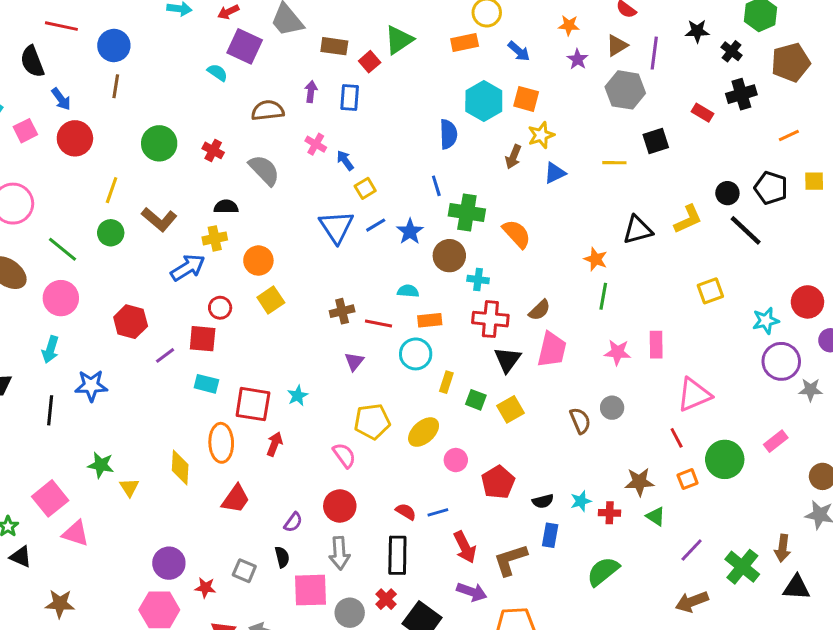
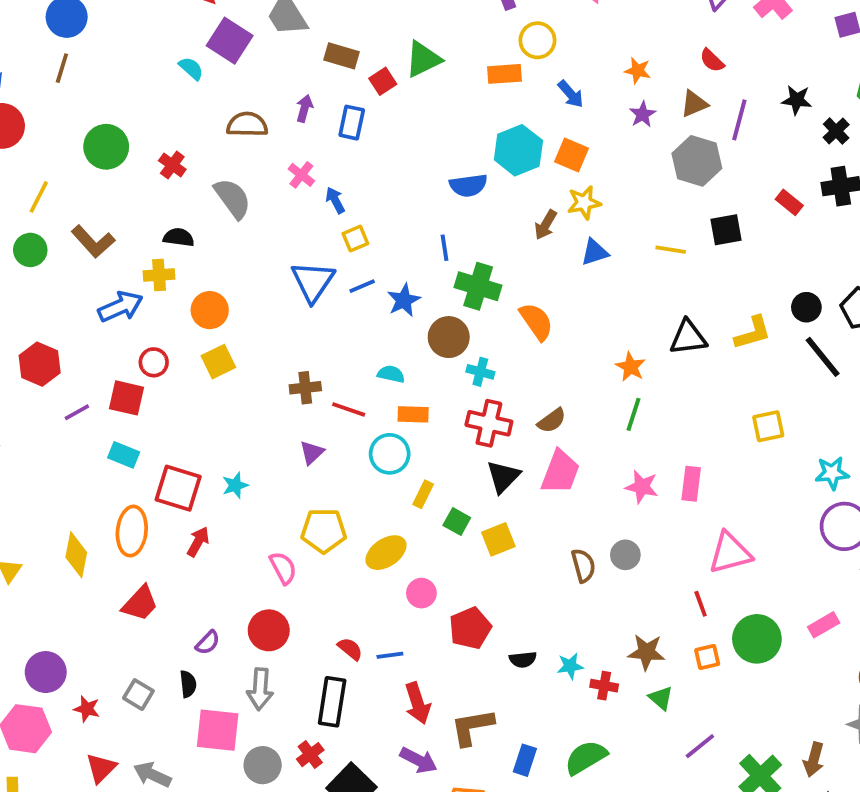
blue semicircle: (448, 134) -> (468, 185), turned 76
blue rectangle: (550, 535) -> (525, 760), moved

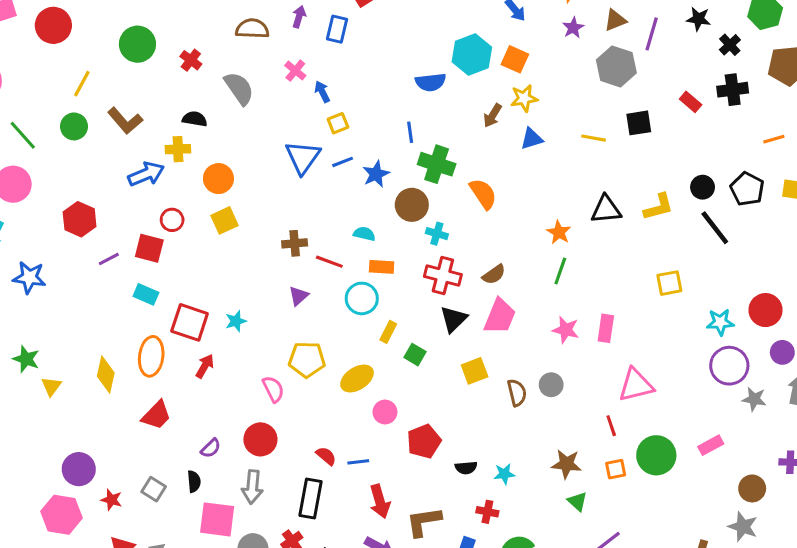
yellow square: (498, 539) -> (475, 371), moved
red cross: (604, 686) -> (487, 512), moved

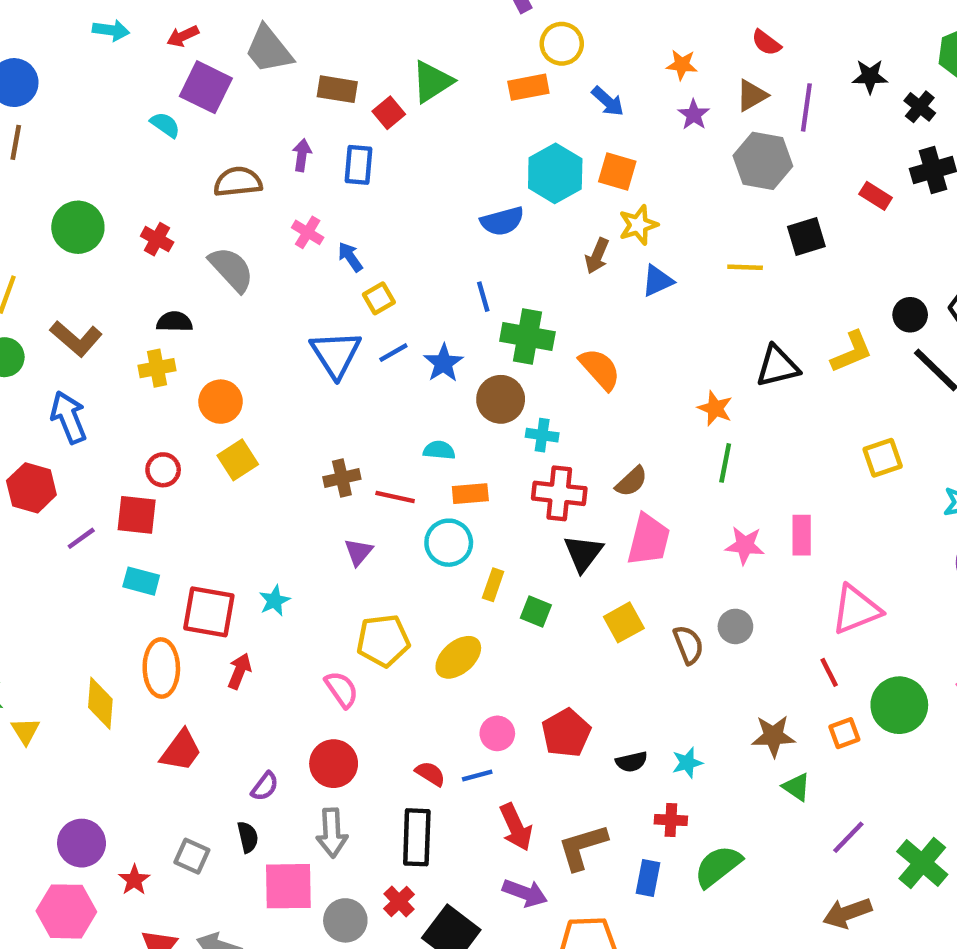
blue arrow: (146, 174) -> (69, 417), moved, turned -81
pink circle: (385, 412) -> (497, 733), moved
red star: (111, 500) -> (134, 880), turned 30

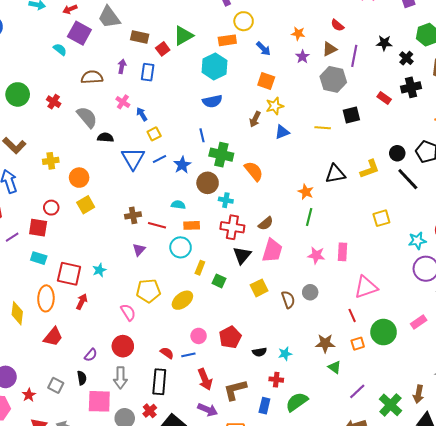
cyan hexagon: (555, 173) -> (215, 66), moved
black semicircle: (174, 322) -> (105, 138), moved

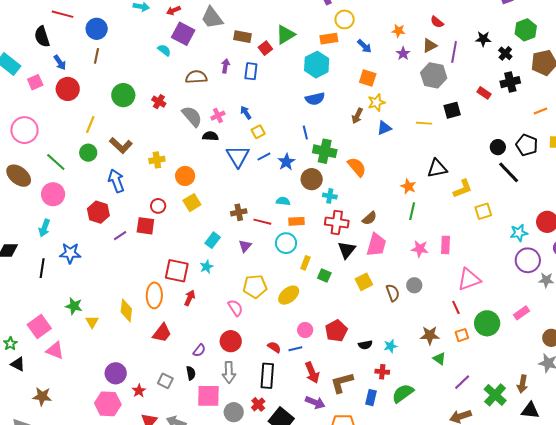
pink cross: (123, 102) -> (218, 116), moved, turned 32
yellow L-shape: (370, 169) -> (463, 189), moved
cyan rectangle: (39, 258) -> (213, 240), moved, turned -70

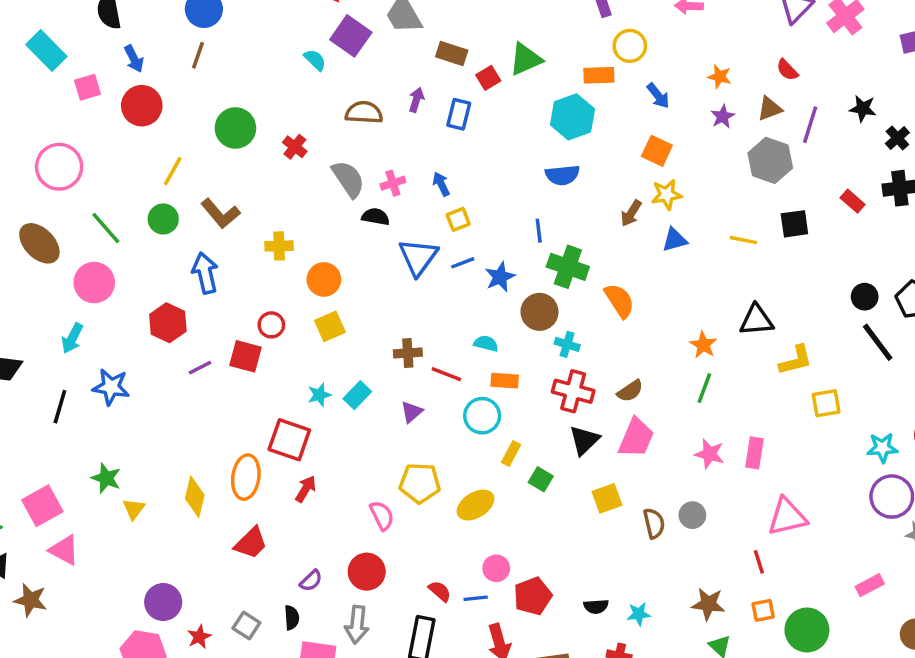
cyan star: (206, 267) -> (319, 395), moved
green circle: (487, 323) -> (807, 630), moved
red pentagon: (336, 331) -> (533, 596), moved
brown star: (42, 396) -> (30, 600), moved

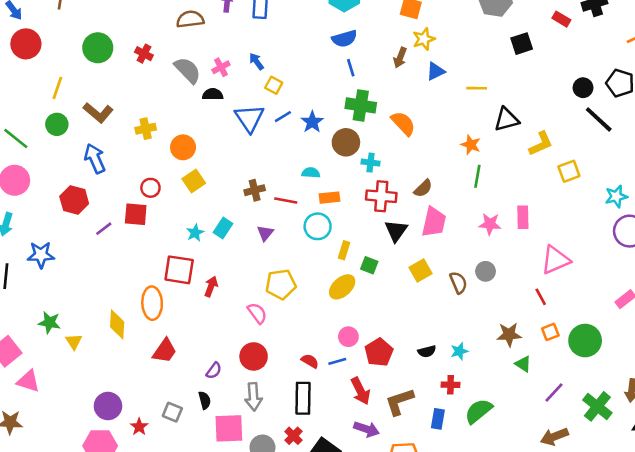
yellow square: (458, 219) -> (274, 85), turned -30
blue line: (539, 231) -> (351, 68), moved
yellow line: (744, 240) -> (477, 88), moved
red arrow: (306, 489) -> (211, 287), moved
yellow ellipse: (476, 505) -> (342, 287), moved

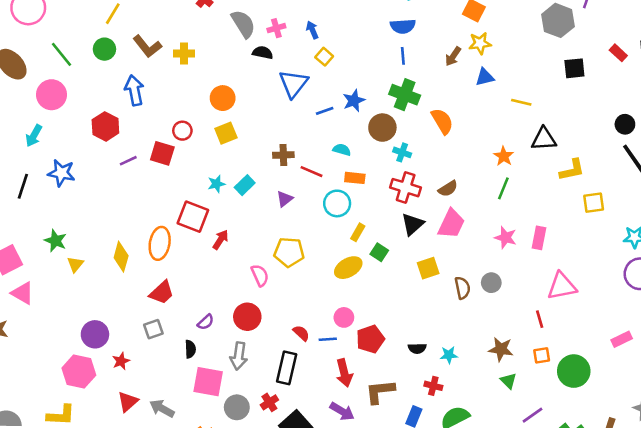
blue line: (283, 117) -> (325, 111), moved
yellow cross: (146, 129) -> (184, 53), moved
gray square: (172, 412) -> (153, 329), moved, turned 36

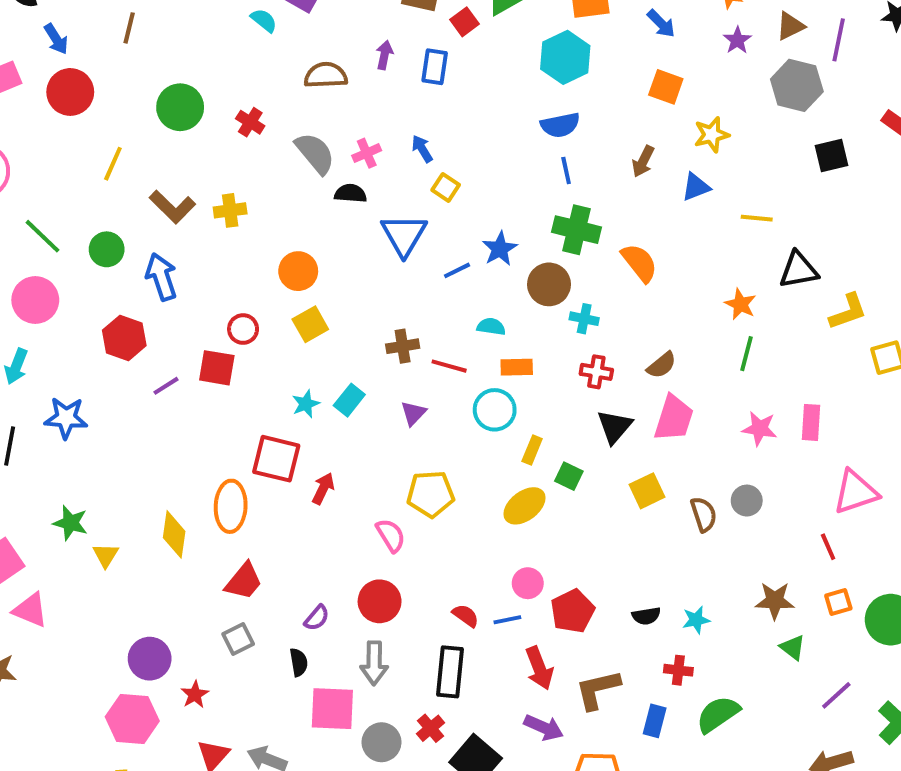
yellow star: (480, 43) -> (712, 135), moved
green circle: (104, 49) -> (107, 249), moved
red cross: (406, 188) -> (596, 372), size x0.7

